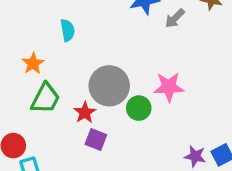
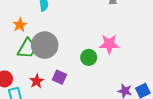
gray circle: (109, 86) -> (45, 45), moved
red star: (85, 112) -> (37, 81), moved

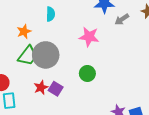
pink star: (109, 44) -> (89, 37), moved
red star: (37, 81) -> (41, 87), moved

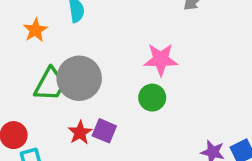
orange star: (24, 32) -> (35, 30), moved
pink star: (89, 37) -> (161, 59), moved

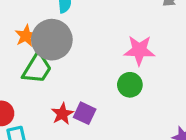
orange star: (35, 30) -> (26, 36), moved
gray circle: (79, 78) -> (52, 40), moved

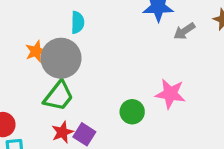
pink star: (139, 50) -> (170, 94), moved
green trapezoid: (37, 68) -> (59, 96), moved

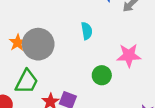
cyan semicircle: (78, 22) -> (87, 31), moved
green trapezoid: (59, 96) -> (27, 82), moved

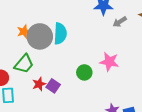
cyan semicircle: (87, 31) -> (60, 34), moved, size x1.5

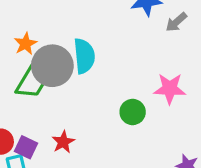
orange star: (24, 31) -> (25, 44), moved
green trapezoid: (24, 64) -> (31, 83), moved
purple square: (53, 86) -> (26, 147), moved

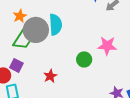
red star: (63, 142) -> (50, 76), moved
purple square: (26, 147) -> (16, 65), moved

